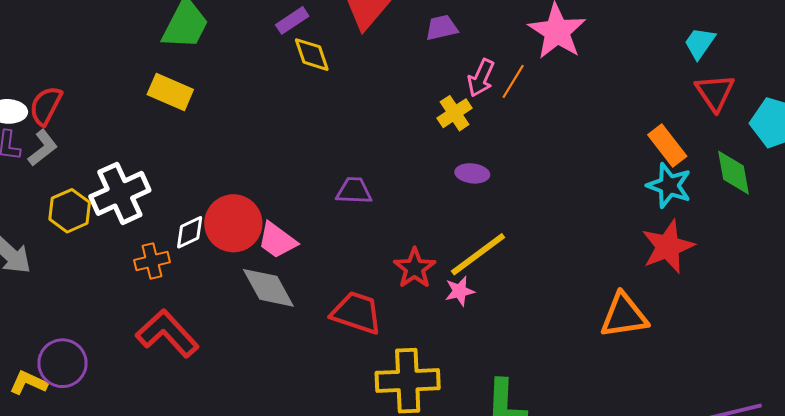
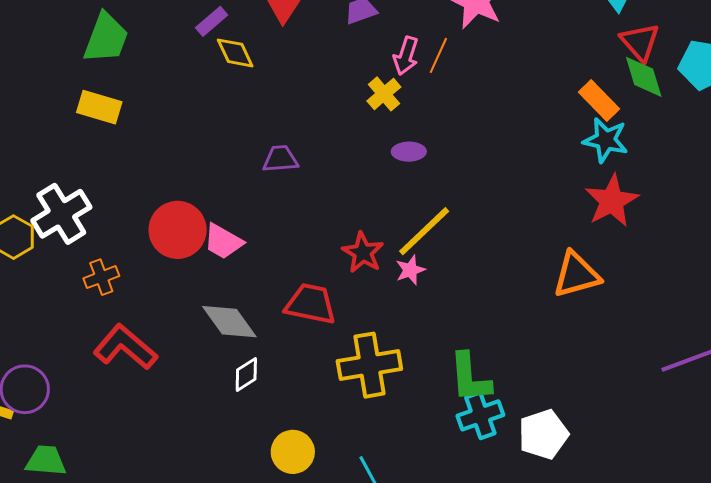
green diamond: (734, 173) -> (644, 77), moved
purple trapezoid: (354, 191) -> (280, 159), moved
white diamond: (190, 232) -> (246, 374), moved
gray diamond: (268, 288) -> (229, 322), moved

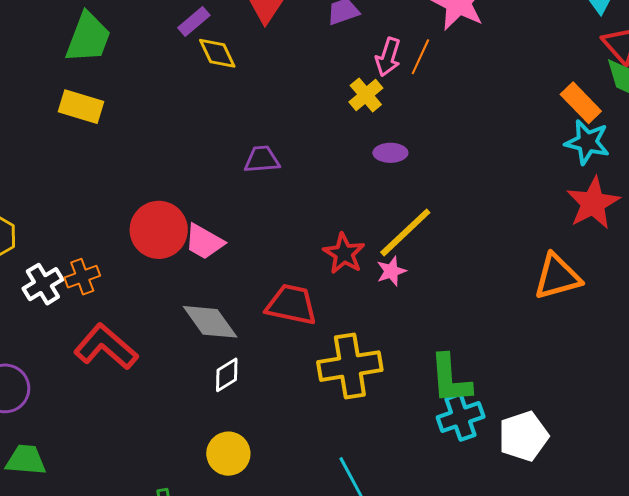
white cross: (61, 214) -> (43, 284), moved, size x0.7
yellow circle: (293, 452) -> (228, 454), moved

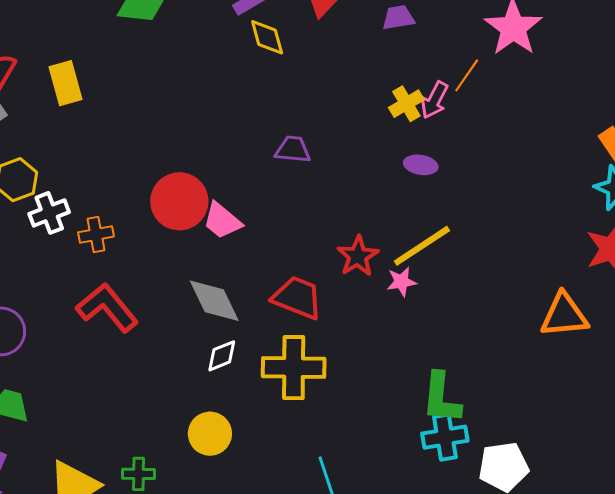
pink arrow: (388, 57) -> (434, 100), moved
yellow rectangle: (81, 107) -> (66, 83), moved, turned 48
white cross: (43, 284) -> (49, 213), moved
yellow cross: (350, 366) -> (294, 368), moved

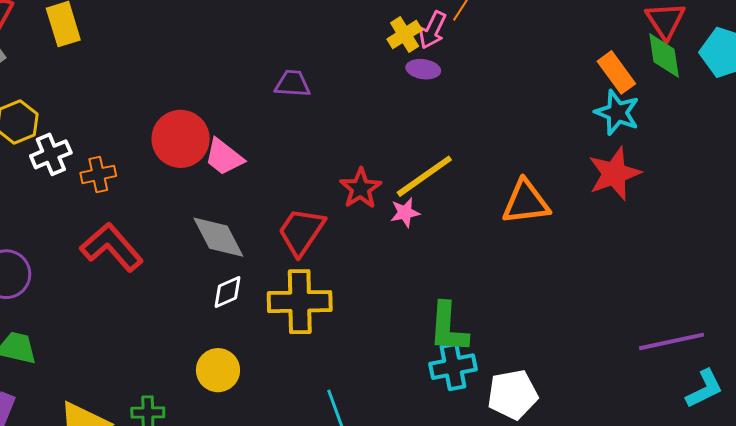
purple ellipse: (421, 165) -> (423, 69), moved
red trapezoid: (297, 298) -> (301, 232), turned -76
orange triangle: (564, 315) -> (526, 202), moved

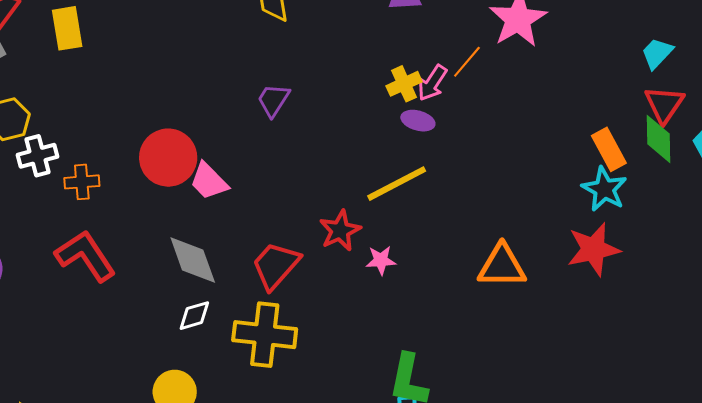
purple trapezoid: (293, 84) -> (273, 100), moved, turned -69
yellow line: (424, 176) -> (397, 184), moved

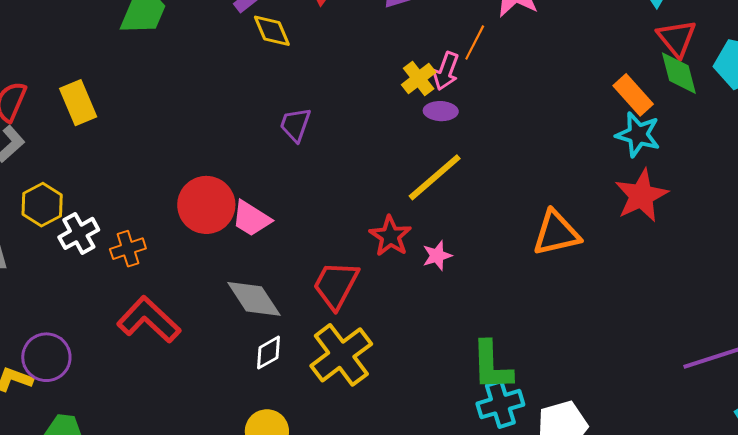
yellow cross: (265, 335) -> (341, 355), turned -30

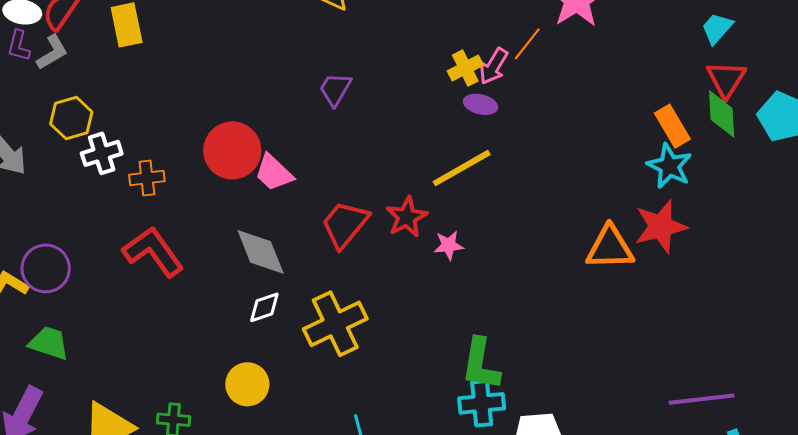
orange triangle: (556, 233) -> (610, 248), moved
red trapezoid: (336, 285) -> (345, 224), moved

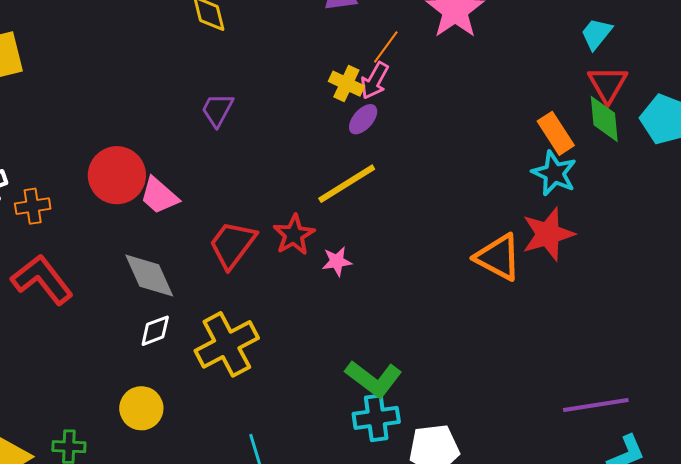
orange line: (527, 44) -> (386, 47), moved
yellow cross: (465, 68) -> (346, 84), turned -36
purple ellipse: (481, 104) -> (363, 119), turned -60
orange triangle: (610, 248) -> (498, 257), turned 32
green L-shape: (481, 364) -> (374, 379), turned -60

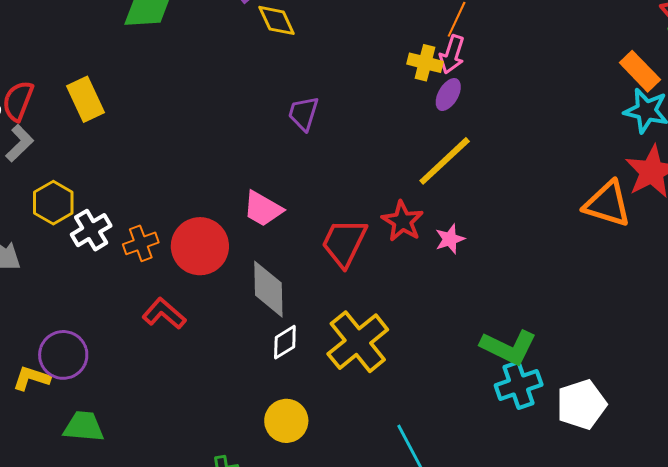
red circle: (117, 175) -> (200, 246), moved
gray diamond: (149, 275) -> (268, 289), turned 34
red L-shape: (42, 280) -> (164, 314), size x0.7

